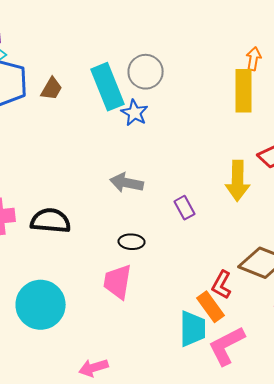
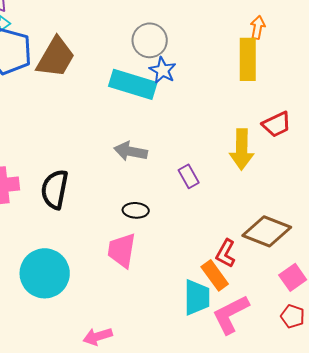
cyan rectangle: (108, 87) -> (133, 84), moved, turned -51
brown trapezoid: (52, 89) -> (56, 57), size x1.8
blue star: (135, 113) -> (163, 70), moved
black semicircle: (51, 221) -> (55, 189), turned -84

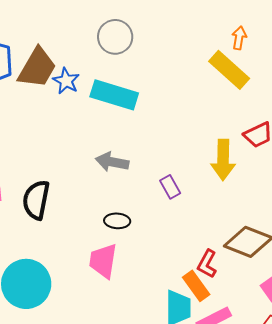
gray circle: (150, 40) -> (115, 37), moved
yellow rectangle: (248, 59) -> (229, 70), turned -48
blue star: (163, 70) -> (66, 81), moved

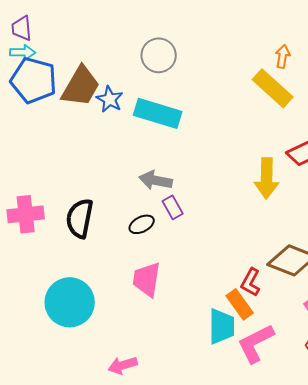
purple rectangle: (170, 187) -> (173, 207), moved
black ellipse: (117, 221) -> (142, 224), moved, turned -30

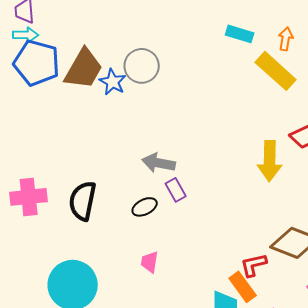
gray circle: (159, 55) -> (142, 66), moved
cyan rectangle: (158, 113) -> (240, 34), moved, size x0.6
pink trapezoid: (147, 279) -> (150, 262), size x0.6
red L-shape: (251, 282) -> (254, 265), turned 48

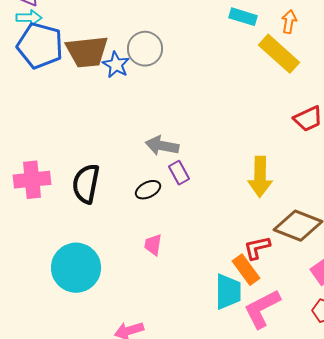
brown trapezoid: (84, 69) -> (87, 52), turned 54
yellow arrow: (270, 161) -> (260, 177), moved

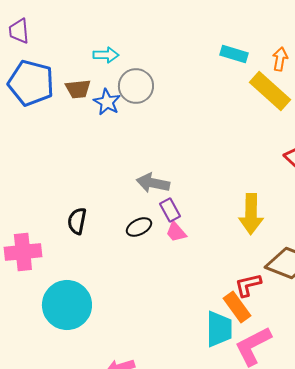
cyan arrow: (29, 18) -> (106, 55), moved
brown trapezoid: (87, 52) -> (78, 89), size x0.6
pink cross: (32, 180) -> (23, 252), moved
black semicircle: (86, 184) -> (77, 221), size x0.7
pink trapezoid: (153, 245) -> (176, 232), moved, turned -50

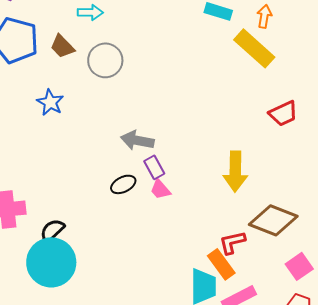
gray circle: (136, 86) -> (105, 60), moved
brown trapezoid: (78, 89) -> (62, 46), turned 52
blue star: (107, 102) -> (50, 102), moved
black semicircle: (77, 221) -> (52, 230), moved, turned 36

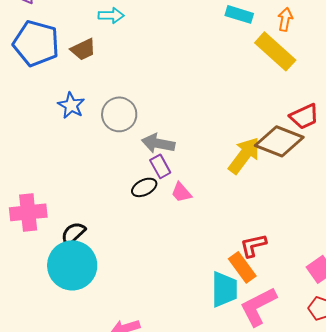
brown trapezoid: (62, 46) -> (83, 49), turned -72
gray circle: (105, 60) -> (119, 114), moved
purple rectangle: (154, 167) -> (160, 166), moved
yellow arrow: (235, 171) -> (244, 155), moved, turned -144
brown diamond: (273, 220) -> (279, 141), moved

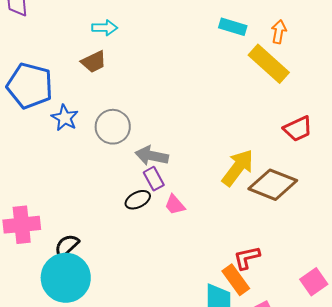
blue pentagon: (36, 43) -> (30, 86), moved
brown trapezoid: (83, 49) -> (94, 62), moved
brown diamond: (279, 141) -> (273, 185), moved

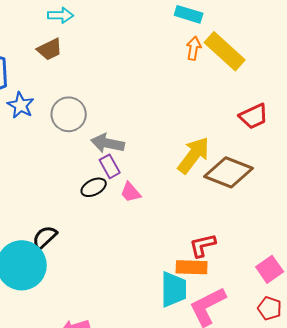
orange arrow: (279, 32) -> (194, 48), moved
black semicircle: (67, 246) -> (45, 237), moved
orange rectangle: (236, 280) -> (192, 267), turned -52

